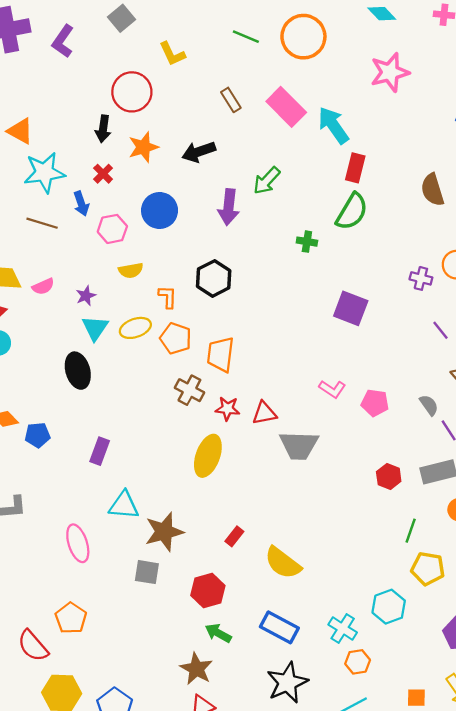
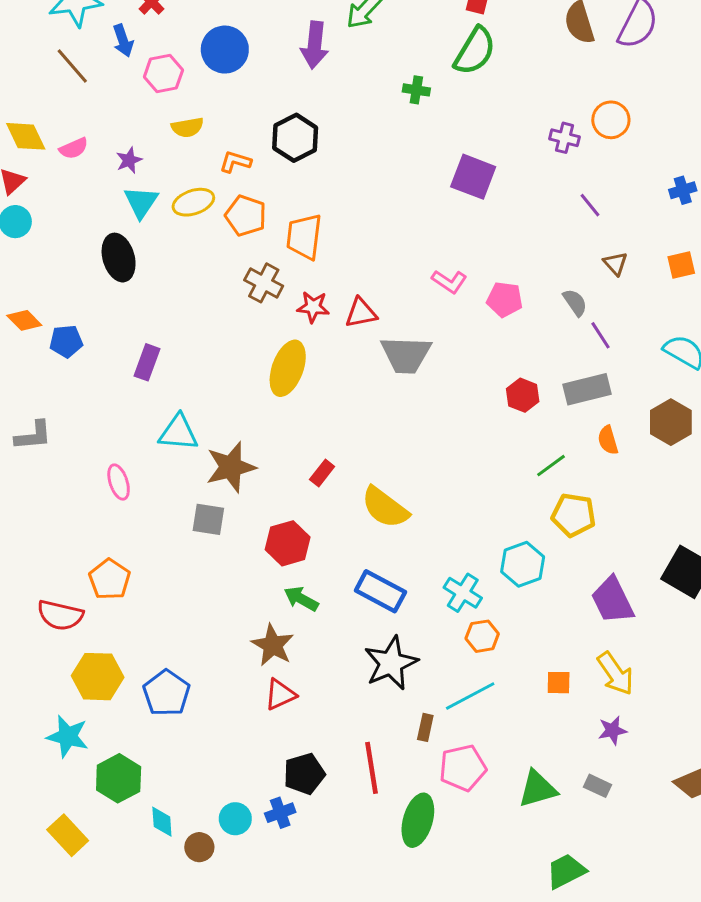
brown line: (42, 223) -> (72, 66), turned 32
orange L-shape: (168, 297) -> (235, 162), turned -75
green line: (411, 531) -> (551, 466), turned 35
pink ellipse: (78, 543) -> (119, 482), size x0.7
red semicircle: (33, 646) -> (60, 615), turned -36

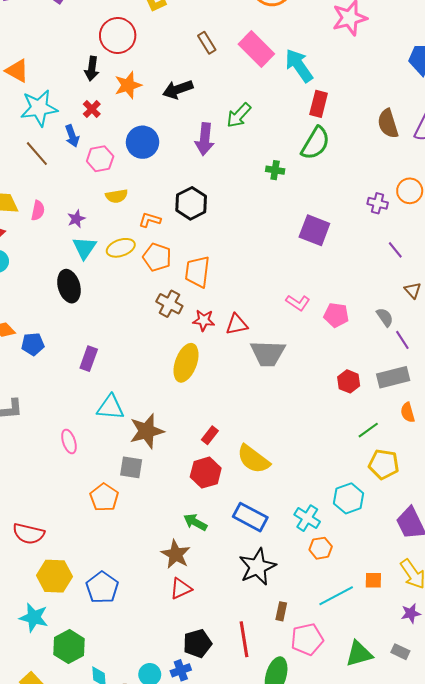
pink semicircle: (74, 148) -> (38, 211), turned -54
red hexagon: (288, 543) -> (206, 473), moved
orange pentagon: (110, 579) -> (104, 497), moved
cyan line: (470, 696) -> (336, 596), moved

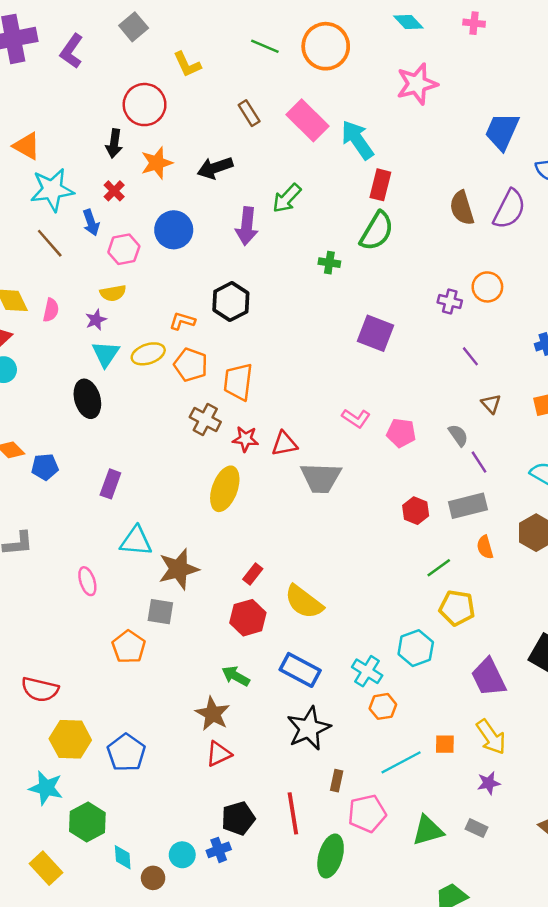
yellow semicircle: (117, 196) -> (113, 293), moved

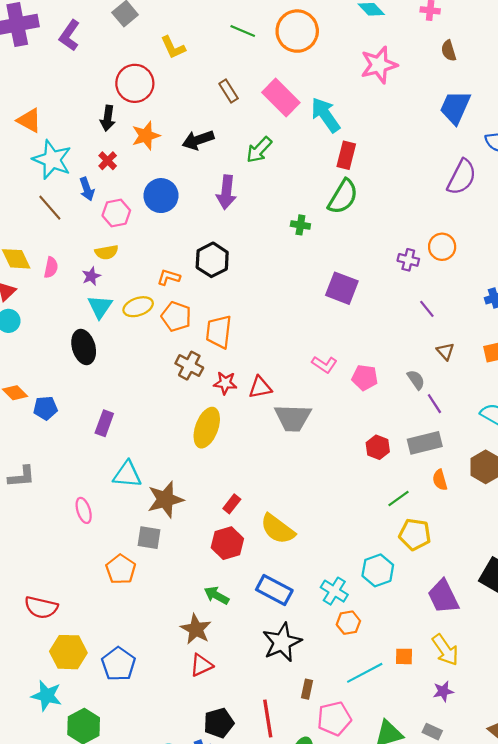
cyan star: (52, 190) -> (52, 160), turned 30
green arrow: (287, 198) -> (259, 150), moved
brown semicircle: (462, 208) -> (449, 51), moved, size x0.7

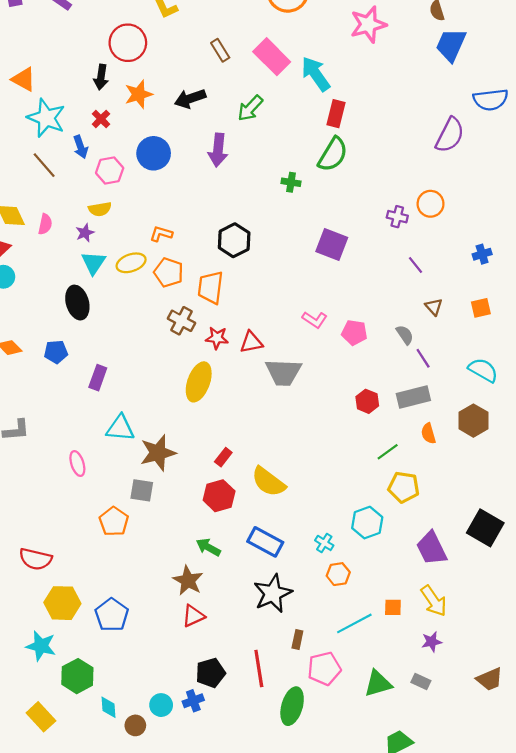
blue trapezoid: (455, 107) -> (451, 45), moved
black hexagon: (212, 260) -> (234, 240), moved
blue pentagon: (46, 408) -> (56, 352), moved
cyan cross: (334, 591) -> (324, 543), size x0.7

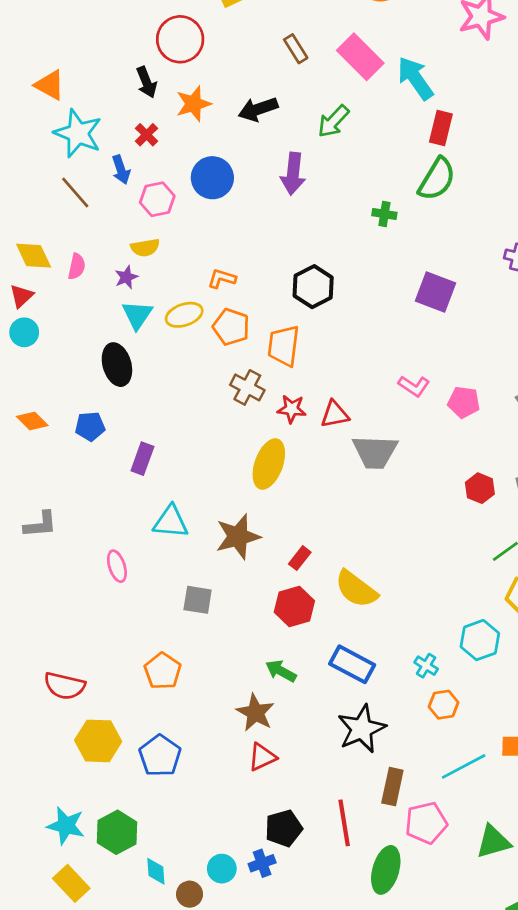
black arrow: (101, 77) -> (147, 82), turned -30
brown star: (158, 453) -> (238, 537), moved
orange pentagon: (114, 521) -> (163, 671), moved
brown rectangle: (297, 640) -> (392, 787), size x1.5
cyan star: (41, 646) -> (66, 826), moved

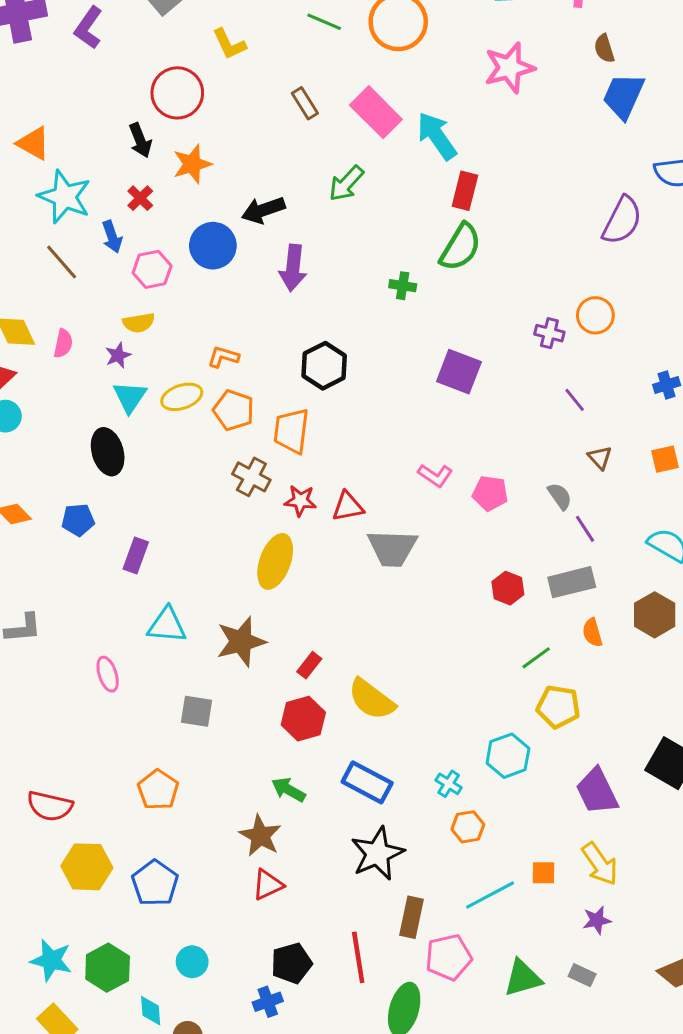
black arrow: (258, 109) -> (263, 210), moved
purple arrow: (293, 174) -> (293, 268), moved
cyan circle: (222, 869) -> (192, 962), moved

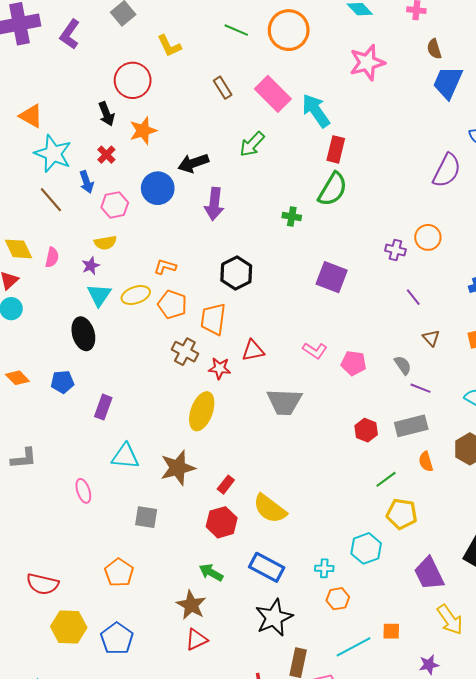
red triangle: (348, 507) -> (253, 351), moved
purple line: (585, 529) -> (421, 388), turned -36
cyan cross: (449, 784) -> (324, 568), turned -30
yellow arrow: (600, 864) -> (450, 620), moved

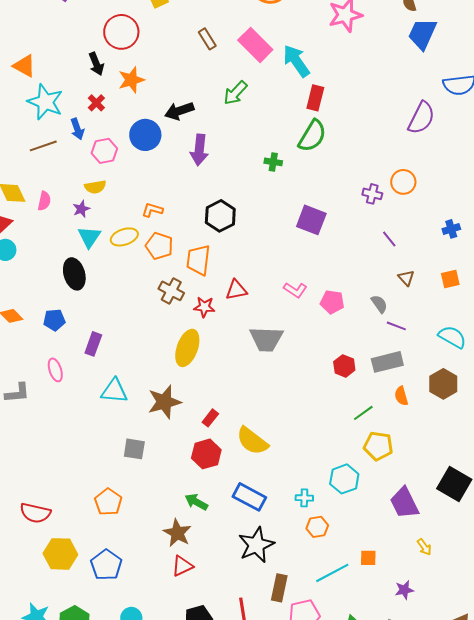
brown line: (51, 200) -> (43, 146), turned -68
pink ellipse: (83, 491) -> (55, 370), moved
yellow arrow: (450, 620) -> (424, 547), size x0.6

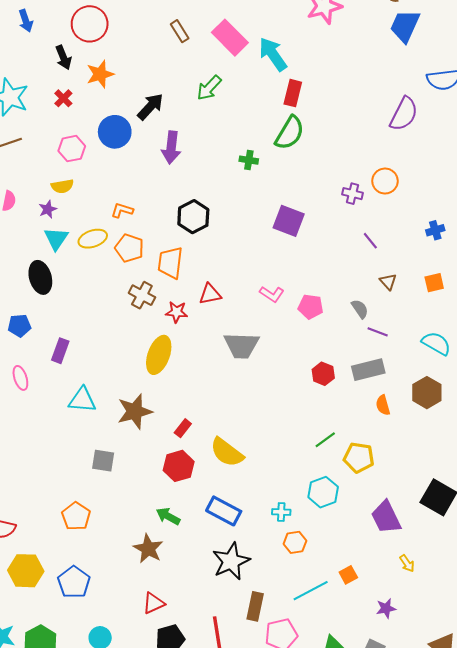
black arrow: (179, 111) -> (150, 107), turned 152
blue arrow: (77, 129) -> (26, 21), moved
green line: (363, 413) -> (325, 440), moved
orange square: (368, 558) -> (348, 575), turned -30
red triangle: (182, 566) -> (153, 603), moved

